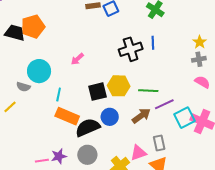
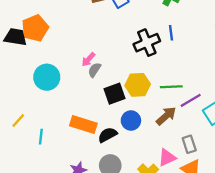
gray semicircle: (23, 87) -> (94, 70), moved, turned 112
cyan line: (59, 94) -> (41, 137), moved
black semicircle: (88, 127) -> (108, 135), size x0.7

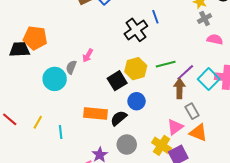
orange pentagon: (35, 28) -> (35, 38), turned -30
gray semicircle: (94, 70) -> (71, 67), moved
brown arrow: (166, 116) -> (179, 89), moved, turned -36

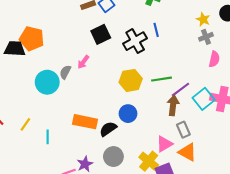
pink semicircle: (215, 39) -> (214, 59), turned 84
black square: (117, 81) -> (101, 34), moved

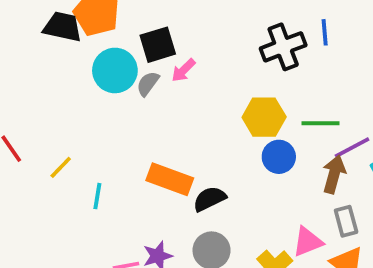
black square: (101, 34) -> (158, 45), moved
cyan circle: (47, 82) -> (115, 70), moved
blue circle: (128, 114) -> (279, 157), moved

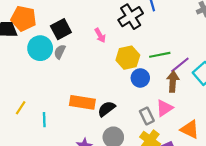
pink arrow: (183, 70) -> (100, 35), moved, turned -64
gray rectangle: (346, 221) -> (147, 116), moved
pink triangle: (308, 242) -> (164, 108), moved

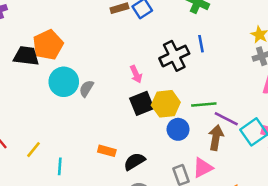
orange pentagon: (24, 18) -> (48, 45), turned 30
black square: (61, 29) -> (142, 103), moved
purple line: (180, 65) -> (226, 119), turned 60
orange rectangle: (82, 102) -> (107, 151), size x0.6

